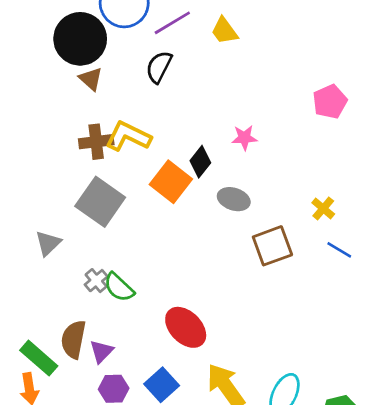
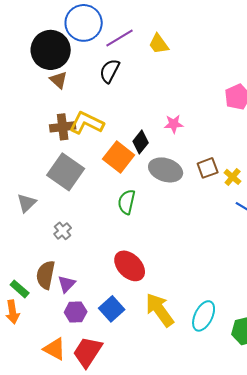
gray ellipse: (234, 199) -> (166, 170), size x1.4
brown square: (272, 246) -> (208, 168), moved, size x0.7
green semicircle: (119, 287) -> (127, 202), moved, turned 60
green rectangle: (39, 358) -> (20, 289), size x0.7

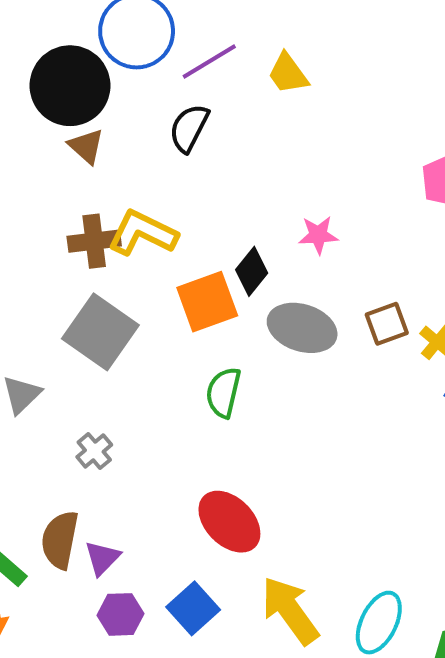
orange square: (119, 157) -> (207, 302), turned 32

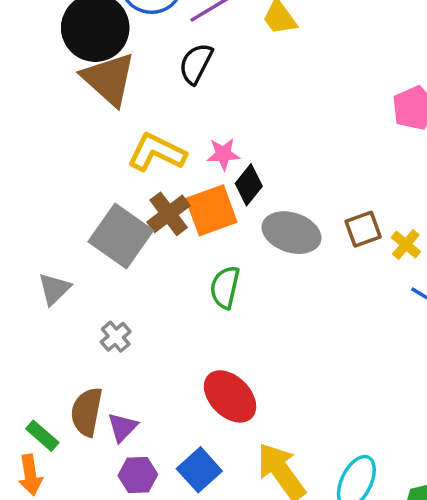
brown triangle: (86, 146) -> (109, 79), size x1.8
pink star: (318, 235) -> (223, 154), moved
brown cross: (94, 241) -> (169, 214), moved, turned -30

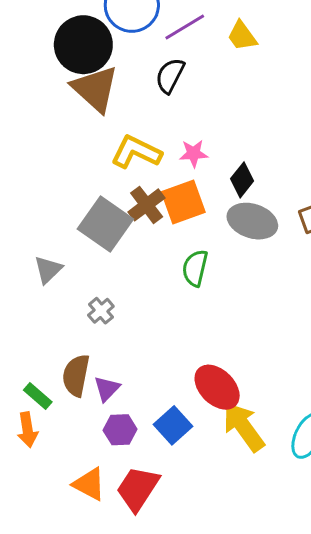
black diamond: (249, 185) -> (242, 180), moved
red ellipse: (230, 396) -> (217, 387), moved

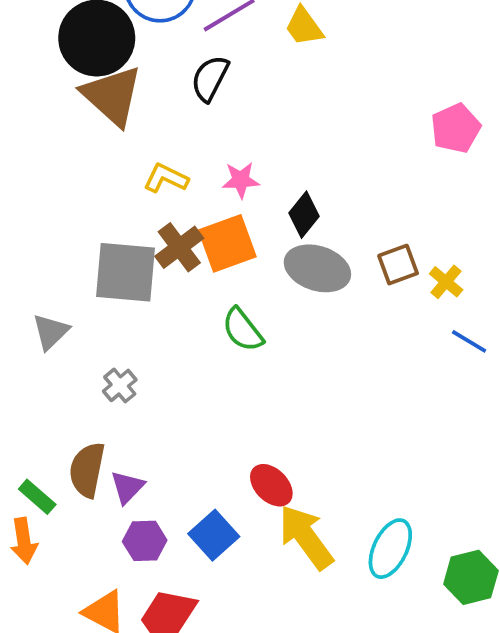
yellow L-shape: (136, 152) -> (166, 178), size x0.7
gray square: (105, 224) -> (126, 272), turned -30
green semicircle: (195, 268) -> (243, 330), turned -51
red ellipse: (217, 387) -> (271, 485), size x0.7

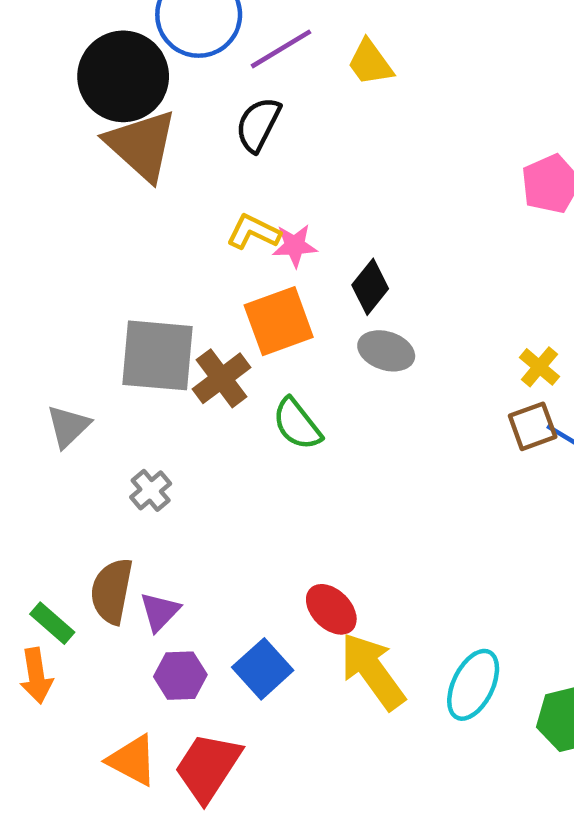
yellow L-shape: (166, 178) -> (254, 232), moved
brown cross: (179, 247) -> (222, 378), moved
brown square: (398, 265) -> (533, 426), moved
gray ellipse: (317, 268) -> (386, 351), size x0.7

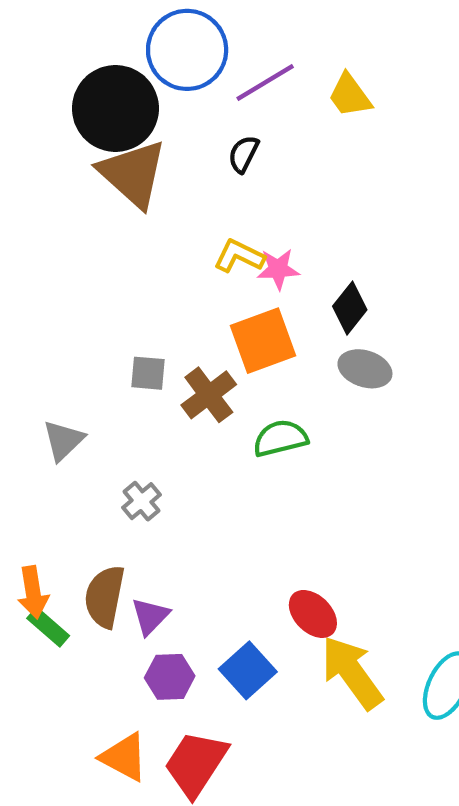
black semicircle: (258, 124) -> (243, 154), size x0.7
gray square: (157, 355) -> (148, 373), size x0.5
green semicircle: (297, 424) -> (280, 438), turned 114
orange arrow: (36, 676) -> (33, 592), moved

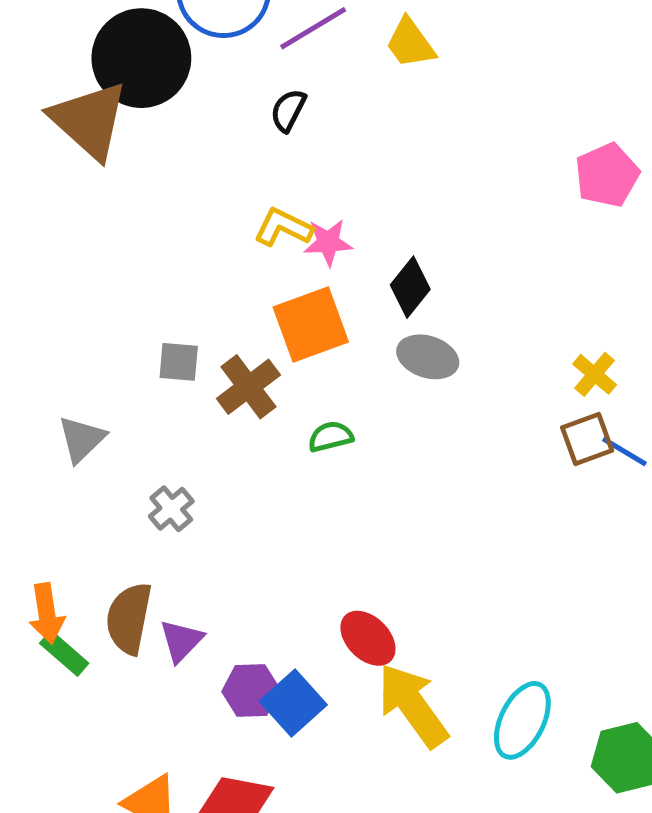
brown triangle: (133, 174) -> (89, 120), moved
green semicircle: (280, 438) -> (331, 437), size x0.7
purple hexagon: (170, 677) -> (251, 691), moved

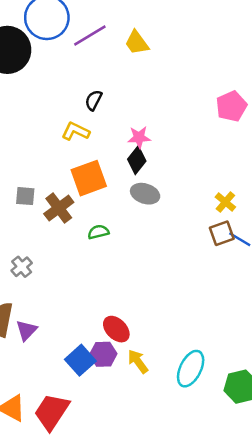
black semicircle: (288, 110) -> (94, 100), moved
pink star: (328, 242) -> (139, 137), moved
purple hexagon: (251, 691) -> (103, 354), moved
yellow arrow: (413, 705) -> (138, 361), size x0.6

